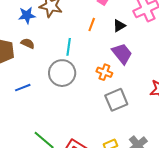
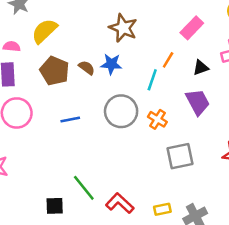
blue star: (27, 15) -> (111, 64), moved
cyan line: (69, 47) -> (152, 80), moved
orange cross: (104, 72) -> (157, 119), moved

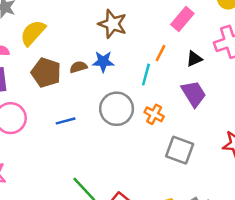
brown semicircle: (87, 68) -> (78, 67), turned -49
gray square: (180, 156) -> (180, 150), turned 36

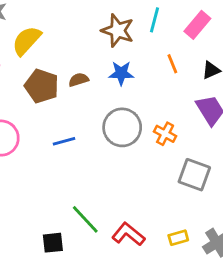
orange line: (160, 53) -> (172, 64), turned -49
blue star: (103, 62) -> (121, 73), moved
cyan line: (146, 75) -> (155, 20), moved

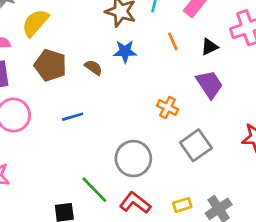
brown semicircle: (79, 80) -> (93, 68), moved, turned 54
gray circle: (122, 127) -> (133, 159), moved
gray square: (194, 175) -> (196, 145), turned 36

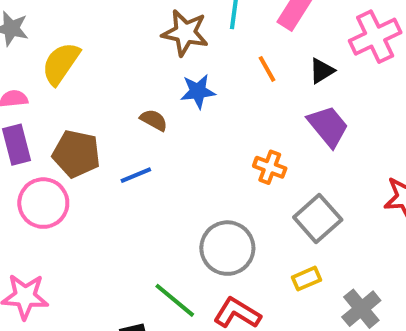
brown pentagon: (50, 65) -> (76, 154), moved
blue line: (73, 117) -> (136, 175), moved
yellow rectangle: (182, 205) -> (306, 279), moved

